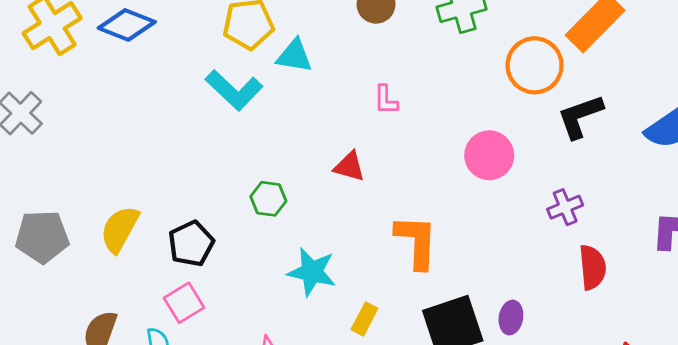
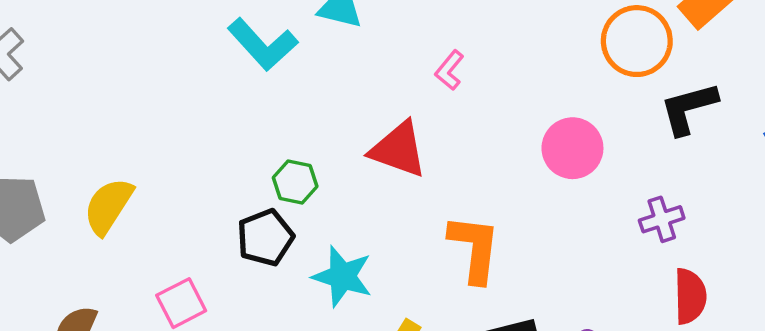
pink L-shape: (386, 100) -> (449, 70), turned 36
red triangle: (349, 167) -> (398, 149), size x1.5
black pentagon: (191, 244) -> (265, 238), moved

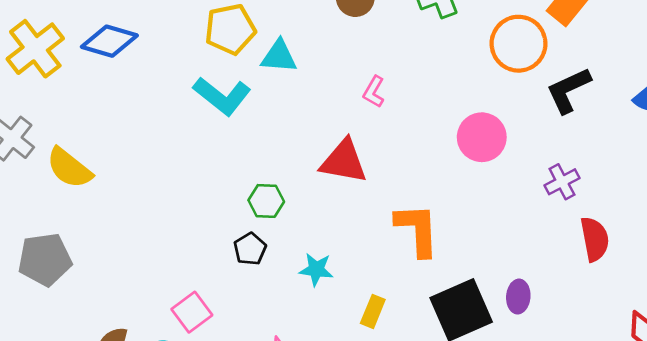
yellow semicircle: (108, 206) -> (69, 168), moved, turned -75
black pentagon: (265, 238) -> (250, 249), size x0.7
cyan star: (342, 276) -> (316, 270), size x0.7

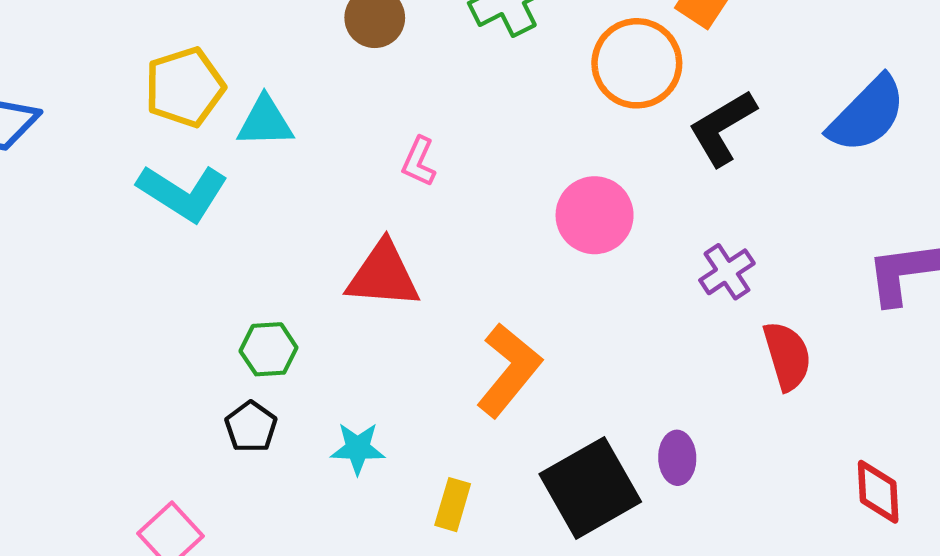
orange L-shape: (417, 230) -> (509, 370), turned 48

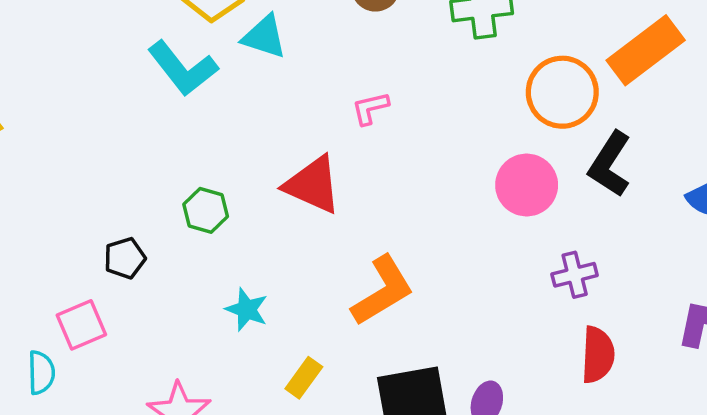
black L-shape: (722, 128) -> (610, 164), turned -46
pink L-shape: (419, 162) -> (370, 108), turned 33
pink circle: (595, 215) -> (527, 185), moved
black pentagon: (251, 427) -> (125, 258), moved

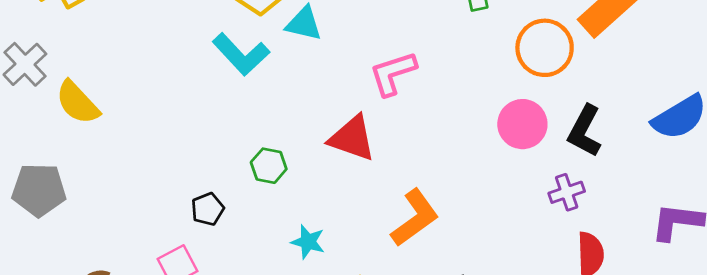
pink L-shape: (370, 108) -> (393, 73), size x1.6
black L-shape: (610, 164) -> (585, 131), moved

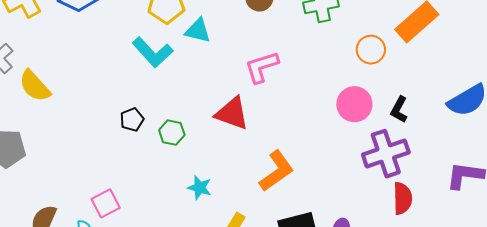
orange circle: (545, 48) -> (371, 50), size x0.7
black L-shape: (585, 131) -> (399, 110), size x0.7
purple cross: (567, 192) -> (386, 154), size x1.8
black pentagon: (208, 209) -> (132, 120), moved

